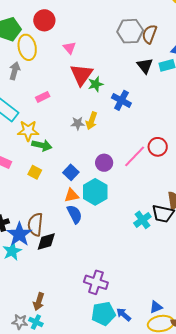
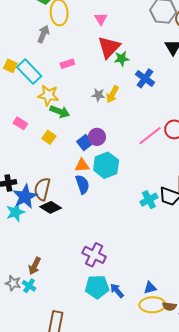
purple circle: (104, 163) -> (97, 137), moved
black diamond: (46, 241) -> (51, 207), turned 40

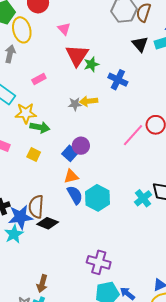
yellow arrow: (112, 94) -> (89, 101), turned 66
cyan hexagon: (106, 165) -> (98, 198), moved
blue star: (25, 196) -> (20, 217), turned 30

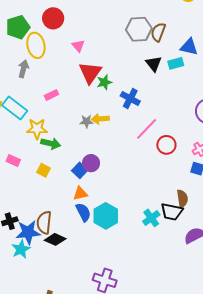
pink line: (133, 135) -> (147, 129), moved

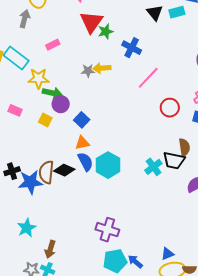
red circle: (166, 145) -> (170, 108), moved
purple circle: (91, 163) -> (61, 104), moved
black diamond: (55, 239) -> (64, 170), moved
cyan star: (21, 249) -> (27, 228), moved

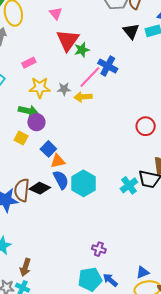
yellow arrow: (102, 68) -> (83, 97), moved
yellow star: (39, 78) -> (40, 88), moved
pink line: (148, 78) -> (90, 77), moved
blue square: (82, 120) -> (48, 149), moved
purple cross: (107, 230) -> (99, 249), moved, size x0.6

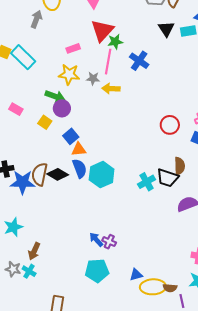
pink rectangle: (29, 63) -> (73, 48), moved
pink line: (90, 77) -> (108, 62), moved, turned -40
blue triangle: (143, 272) -> (136, 275), moved
blue arrow: (110, 280) -> (96, 240), moved

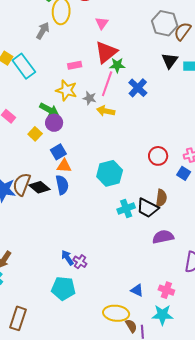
cyan hexagon: (102, 175) -> (110, 173), moved
blue triangle: (136, 275) -> (137, 290), moved, turned 32
brown semicircle: (170, 288) -> (131, 326), moved, turned -136

